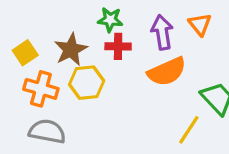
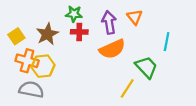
yellow hexagon: (87, 83) -> (43, 66), moved

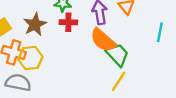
orange semicircle: (112, 49) -> (103, 40), turned 65
green trapezoid: (146, 67) -> (117, 55), moved

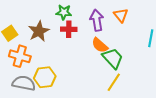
orange semicircle: (103, 40) -> (100, 45), size x0.7
yellow hexagon: (30, 58) -> (45, 77), moved

